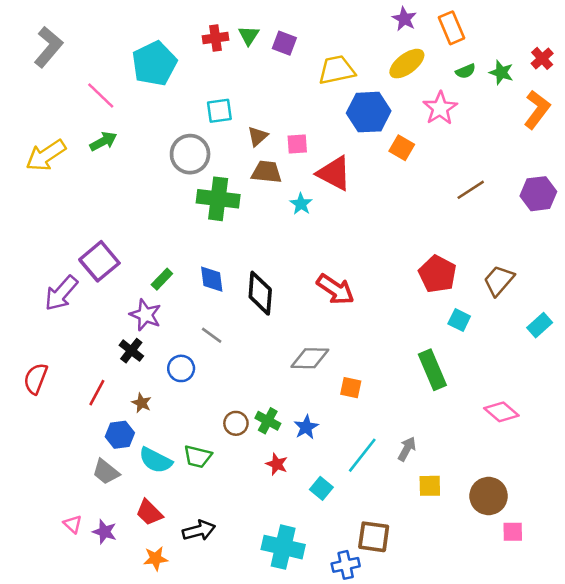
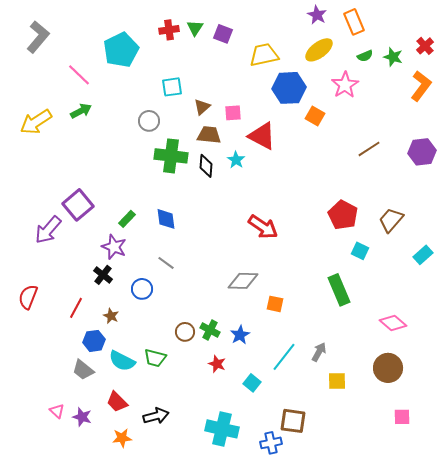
gray circle: (190, 154) -> (149, 121), size x0.7
black diamond: (260, 293) -> (206, 166), moved, size x0.7
brown circle: (489, 496) -> (388, 368), moved

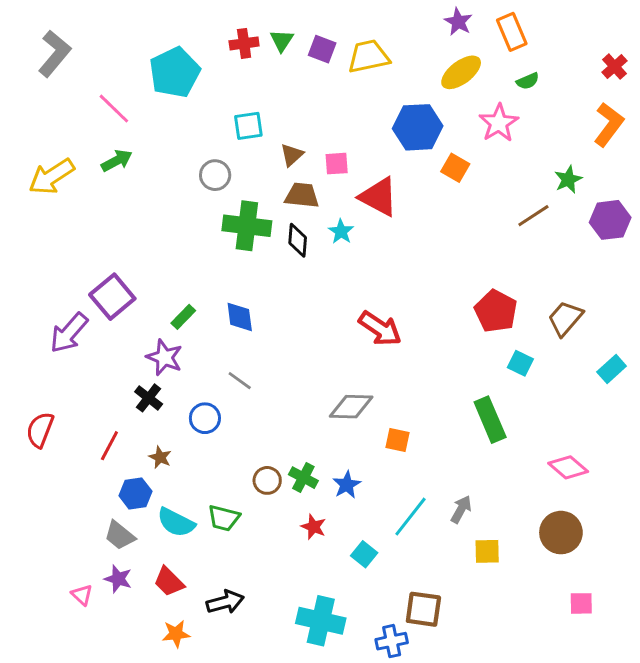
yellow trapezoid: (264, 55) -> (368, 56), moved
green star: (393, 57) -> (568, 179), moved, turned 30
purple star: (82, 417) -> (118, 579), moved

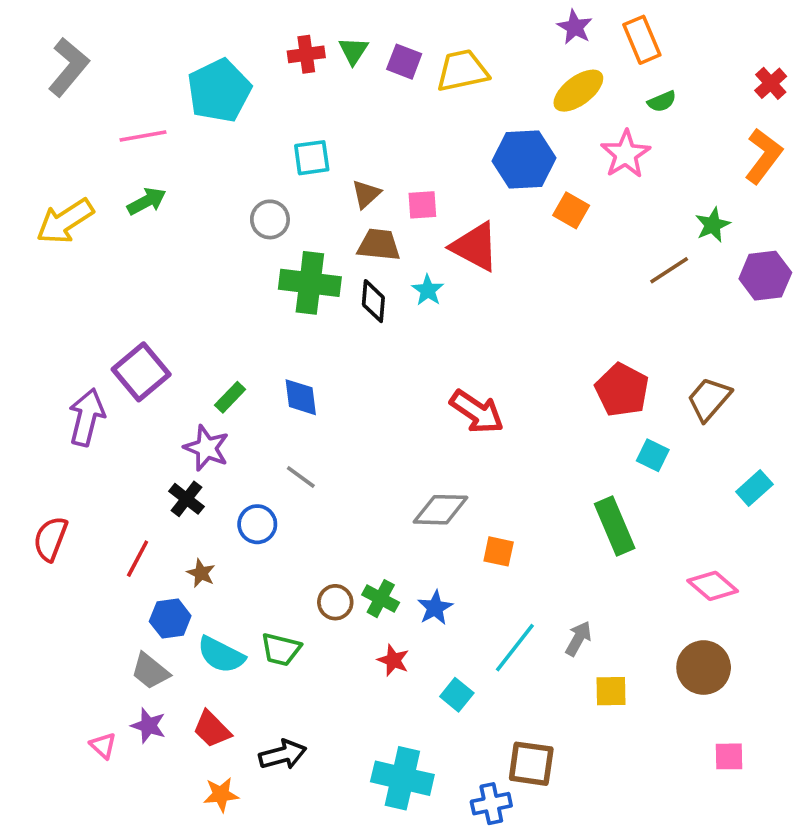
pink line: (114, 109) -> (143, 136), turned -54
purple arrow: (69, 333) -> (87, 417), turned 153
cyan rectangle: (612, 369) -> (754, 488), moved

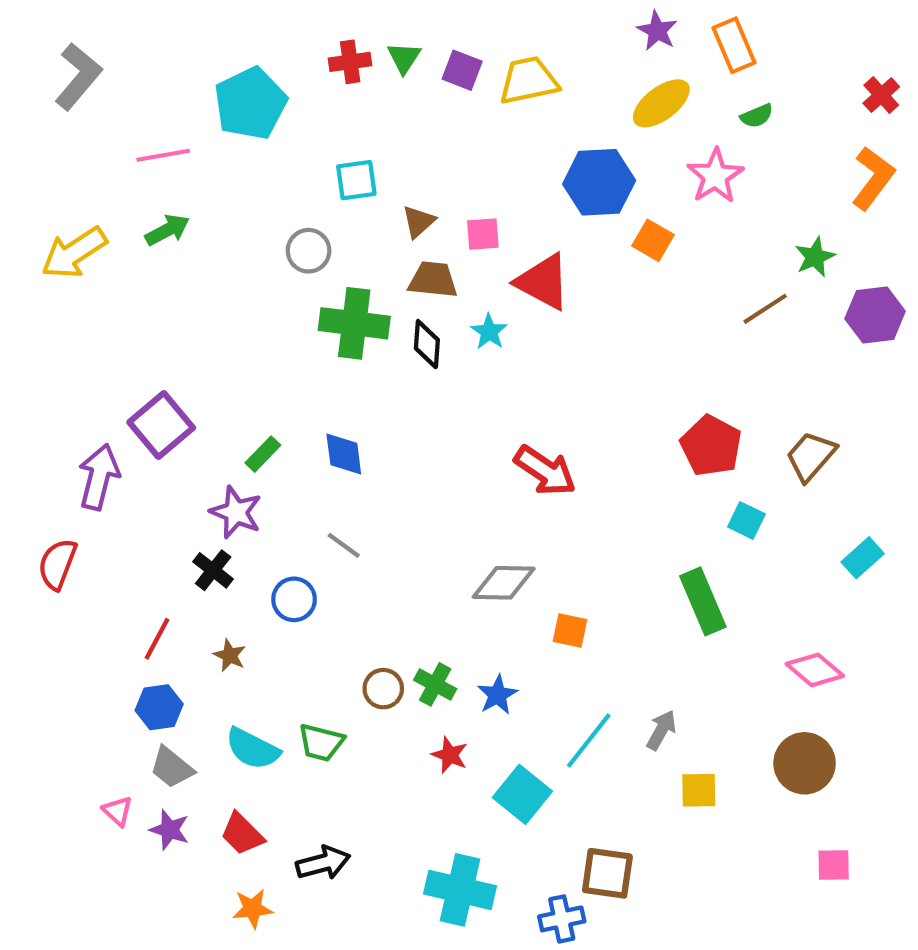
red semicircle: (50, 539) -> (57, 564), moved
blue hexagon: (170, 619) -> (159, 707), moved
cyan square: (457, 695) -> (522, 794), size x1.5
pink triangle: (103, 746) -> (118, 811), moved

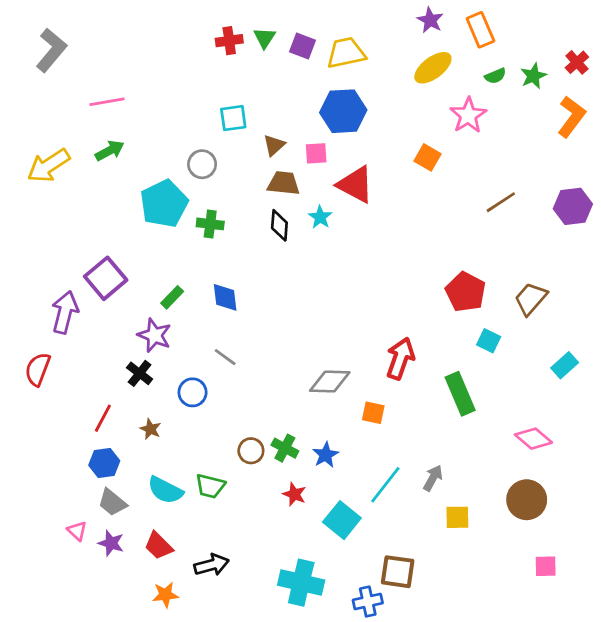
cyan pentagon: (250, 103) -> (164, 204), moved
blue hexagon: (599, 182) -> (343, 111), moved
green star: (815, 257) -> (533, 76), moved
green cross: (354, 323) -> (210, 224), moved, size x0.6
red arrow: (545, 471) -> (400, 358), moved, turned -105

